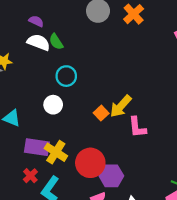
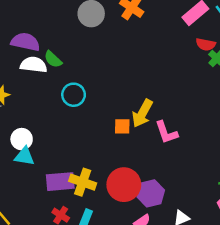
purple semicircle: (36, 21) -> (25, 42), size x1.6
white circle: (53, 105) -> (22, 139), moved
orange square: (101, 113) -> (122, 126), turned -32

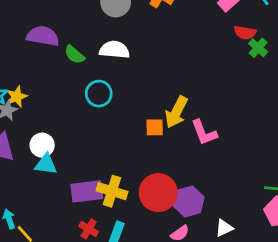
white semicircle: (34, 65) -> (114, 50), moved

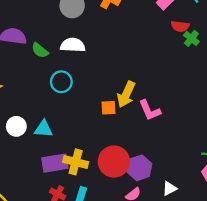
cyan triangle: (46, 164) -> (43, 129), moved

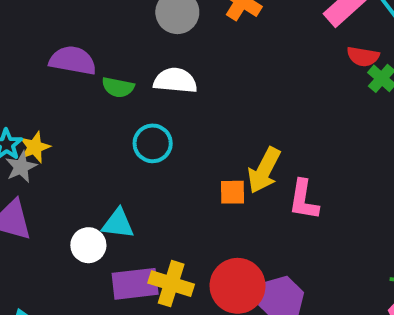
green semicircle: (40, 50) -> (118, 87), turned -30
pink L-shape: (150, 110) -> (304, 200), turned 30
white circle: (16, 126) -> (88, 245), moved

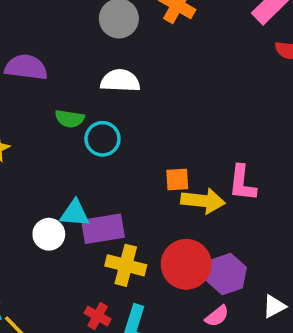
green semicircle: (118, 87) -> (70, 119), moved
yellow arrow: (264, 170) -> (203, 201), moved, turned -108
purple rectangle: (135, 284) -> (103, 229), moved

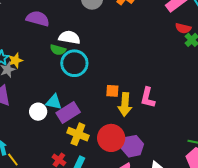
white semicircle: (120, 81) -> (69, 37), moved
cyan circle: (102, 139) -> (74, 63), size x1.4
yellow arrow: (203, 201) -> (125, 104), turned 80
purple rectangle: (103, 229) -> (68, 112), turned -30

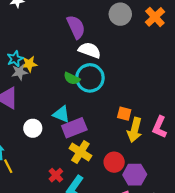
purple semicircle: (38, 19) -> (76, 27), moved, turned 40
green semicircle: (58, 50) -> (72, 78), moved
white circle: (38, 112) -> (33, 128), moved
red circle: (111, 138) -> (114, 162), size x0.7

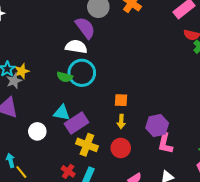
purple semicircle: (76, 27) -> (85, 28), moved
pink L-shape: (159, 127) -> (165, 143), moved
yellow arrow: (135, 130) -> (121, 121), moved, size x0.6
purple hexagon: (135, 175) -> (157, 126), moved

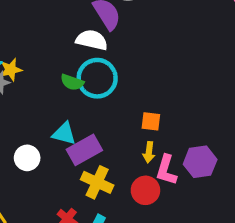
pink L-shape: (165, 143) -> (166, 170), moved

